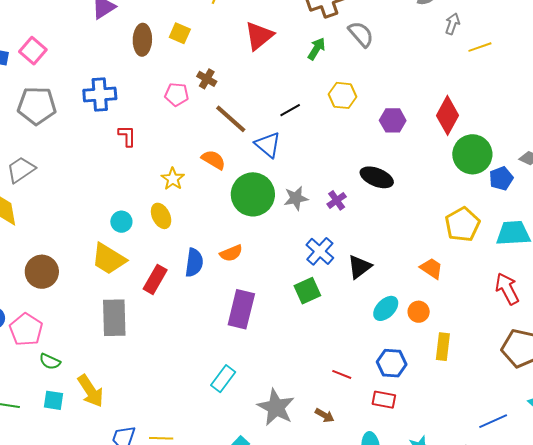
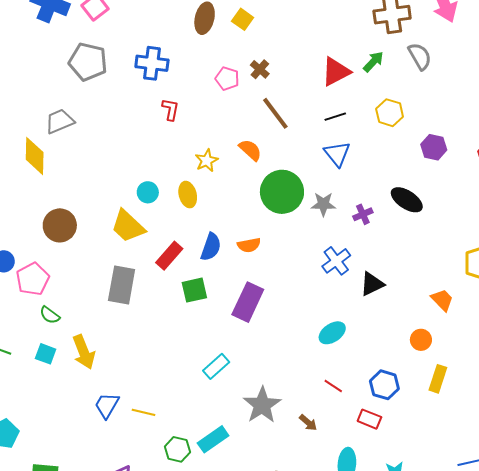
red triangle: (259, 36) -> (336, 72), moved
blue triangle: (268, 145) -> (337, 154), moved
green square: (307, 291) -> (194, 290), moved
cyan ellipse: (386, 308) -> (332, 333), moved

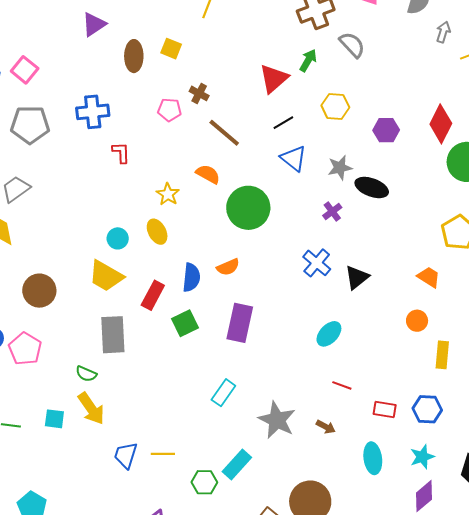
gray star: (323, 204) -> (340, 168), moved
green semicircle: (50, 315) -> (86, 374), moved
blue hexagon: (384, 385) -> (427, 409), moved

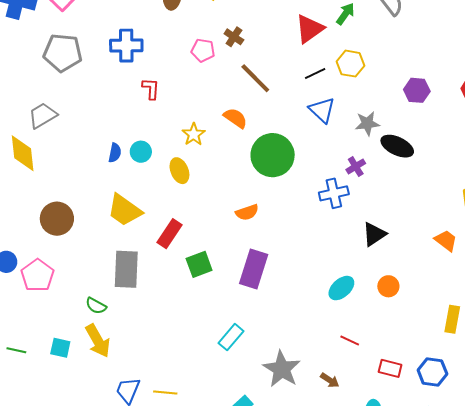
yellow hexagon: (335, 106) -> (350, 64), moved
cyan circle: (118, 238) -> (141, 152), moved
blue cross: (317, 263) -> (334, 193), moved, turned 32
blue semicircle: (191, 277) -> (115, 153), moved, size x0.7
orange circle: (417, 321) -> (388, 286), moved

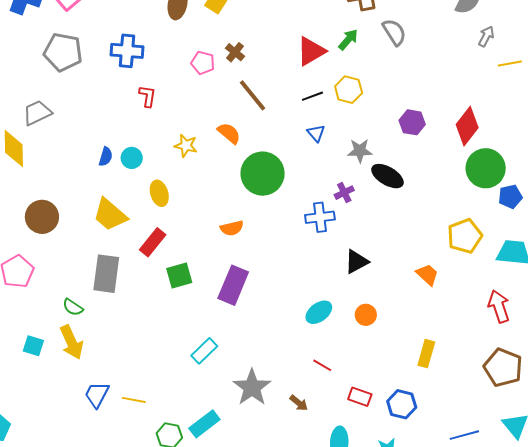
blue triangle: (322, 110) -> (316, 133), size x0.7
yellow star: (194, 134) -> (186, 146), turned -30
yellow ellipse: (179, 171) -> (159, 193), moved

